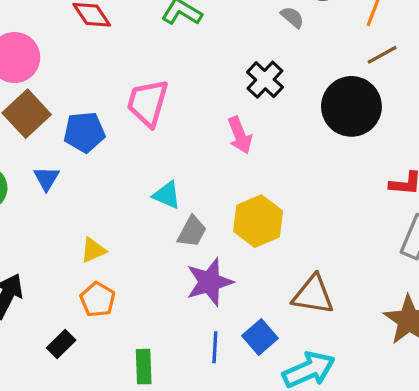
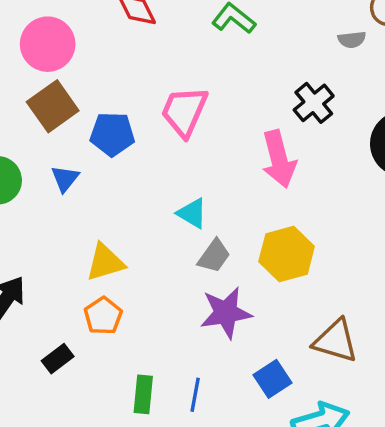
gray semicircle: (292, 17) -> (352, 40), turned 125
pink arrow: (240, 135) -> (279, 159), size x1.4
yellow triangle: (93, 250) -> (105, 262), size x1.4
blue line: (215, 347) -> (195, 395), moved

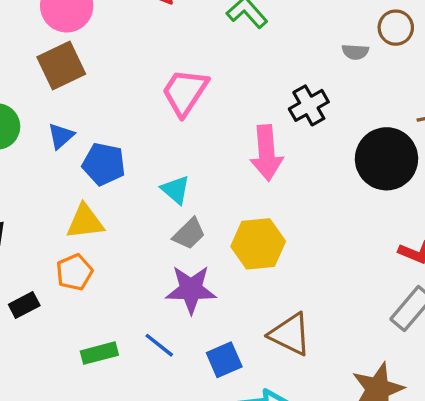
blue pentagon: (112, 134) -> (104, 164), moved
green rectangle: (143, 394) -> (99, 353), turned 60
blue line: (195, 395) -> (159, 345), moved, turned -72

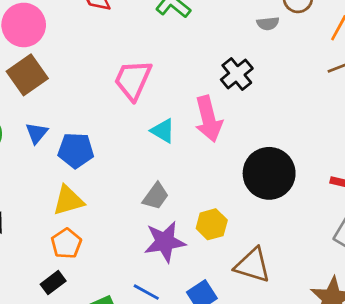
black circle: (386, 159) -> (269, 173), moved
cyan triangle: (175, 190) -> (163, 131), moved
yellow hexagon: (258, 244) -> (212, 224), moved, size x0.7
black rectangle: (24, 305) -> (53, 283), moved

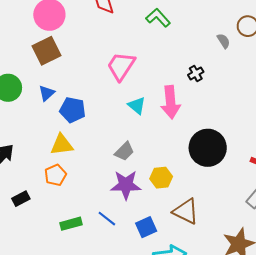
gray semicircle: (268, 23) -> (223, 41), turned -126
black cross: (237, 74) -> (196, 73), size x0.7
black rectangle: (53, 283) -> (21, 199), moved

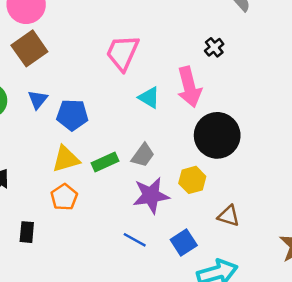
black circle: (208, 148) -> (217, 135), moved
black rectangle: (21, 199) -> (27, 232), turned -48
brown triangle: (186, 211) -> (228, 216), size x0.7
green rectangle: (71, 224) -> (105, 162), moved

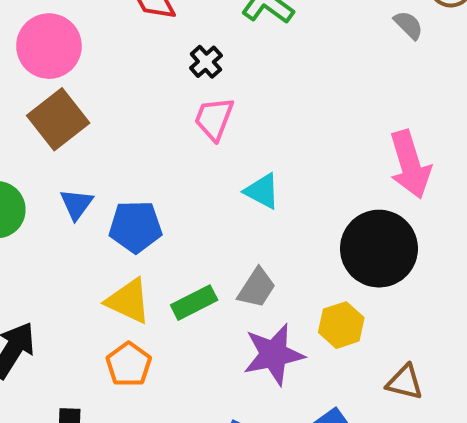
black cross: (214, 47) -> (206, 62), moved
pink trapezoid: (123, 53) -> (214, 119), size x0.7
pink arrow: (189, 87) -> (410, 164), moved
yellow triangle: (66, 159) -> (128, 301), turned 44

